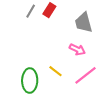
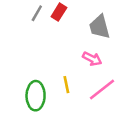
yellow line: (56, 71) -> (66, 85), turned 40

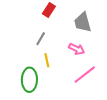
gray line: (37, 13) -> (41, 39), moved
yellow line: (66, 85) -> (47, 60), moved

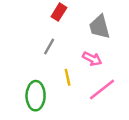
yellow line: (47, 60) -> (68, 77), moved

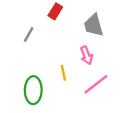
gray line: (49, 46) -> (29, 34), moved
pink arrow: (92, 59) -> (87, 55), turned 42

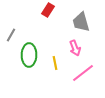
gray line: (29, 34) -> (11, 35), moved
green ellipse: (33, 90) -> (29, 55), moved

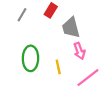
gray trapezoid: (81, 22) -> (71, 28), moved
gray line: (11, 35) -> (22, 15), moved

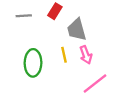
gray line: (22, 15) -> (24, 16), turned 56
yellow line: (58, 67) -> (64, 55), moved

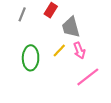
gray line: (24, 16) -> (22, 14), turned -64
yellow line: (64, 55) -> (59, 50), turned 56

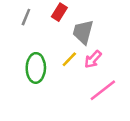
gray trapezoid: (71, 27) -> (83, 32), turned 30
pink arrow: (79, 50) -> (93, 59), turned 63

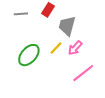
gray line: (26, 17) -> (21, 14), turned 64
green ellipse: (36, 68) -> (29, 55), turned 40

